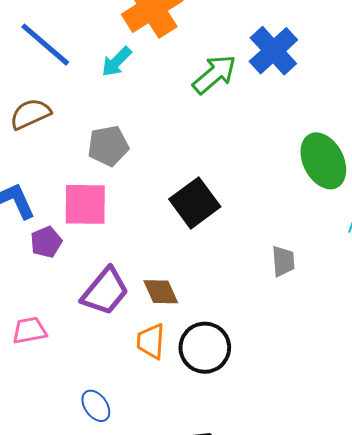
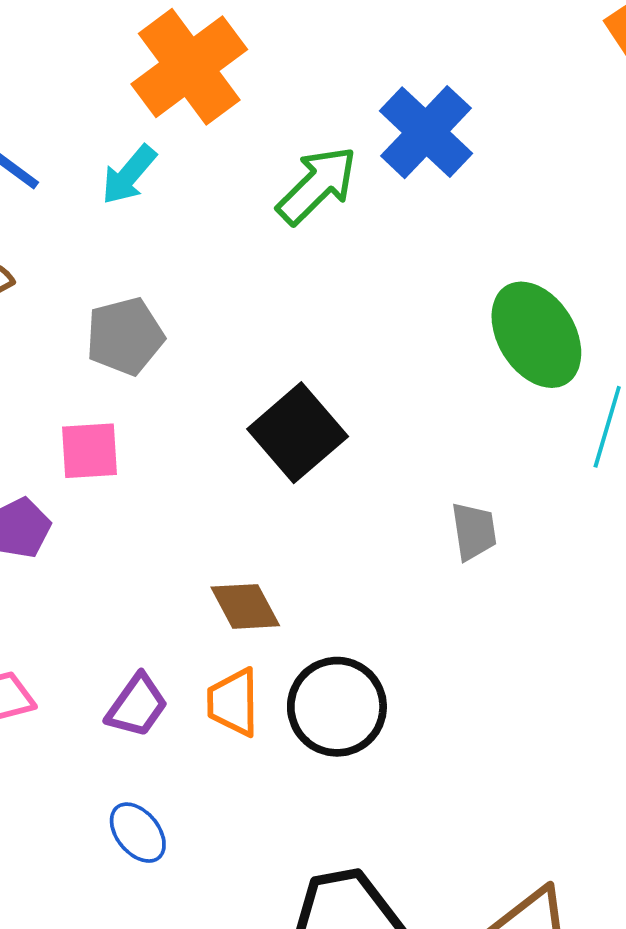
pink square: (85, 204) -> (89, 451), size x0.7
purple trapezoid: (105, 291) -> (137, 706), moved, size x0.7

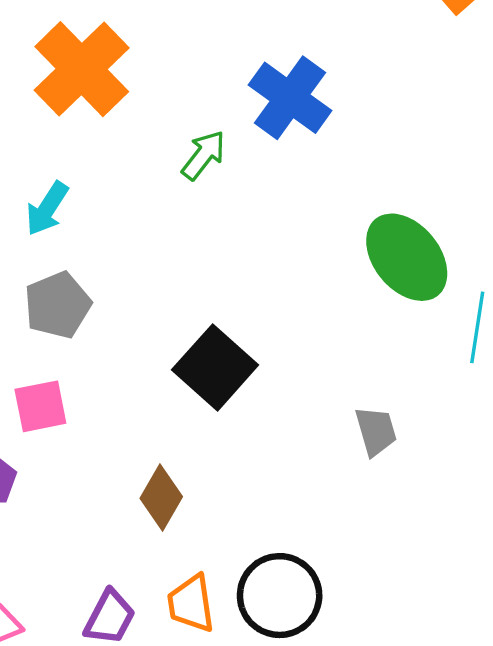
cyan arrow: (129, 175) -> (47, 209), moved
green arrow: (317, 185) -> (204, 155), size x0.7
brown diamond: (245, 606) -> (161, 497), moved, turned 66

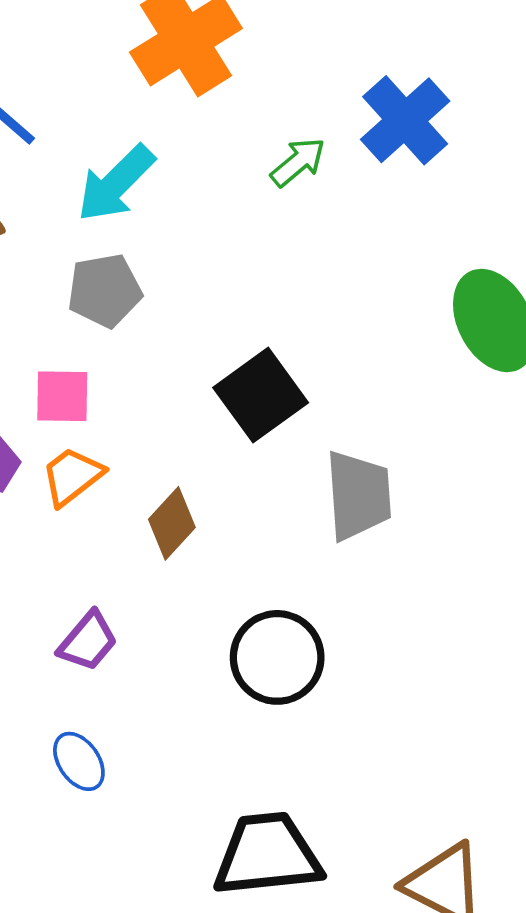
cyan arrow: (47, 209) -> (116, 183), size x1.4
gray trapezoid: (376, 431) -> (358, 495), moved, size x1.6
orange trapezoid: (191, 604) -> (72, 476), moved, turned 48

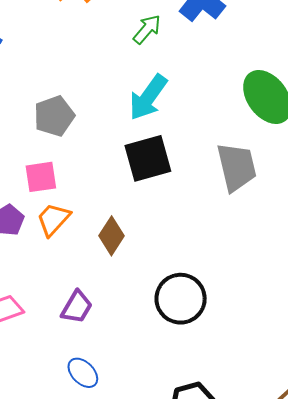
cyan arrow: (116, 183) -> (148, 97), moved
black square: (261, 395) -> (148, 158), turned 30
gray trapezoid: (358, 495) -> (237, 167), moved

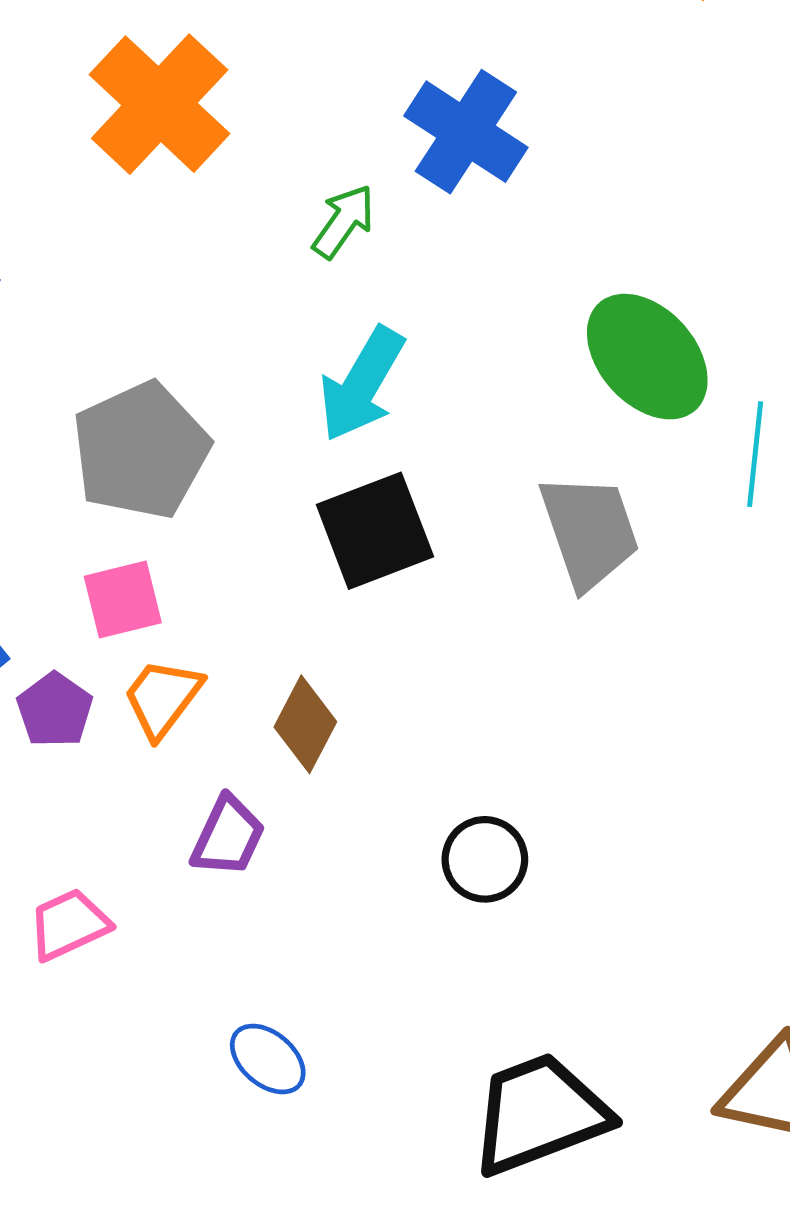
gray pentagon: (54, 116) -> (141, 450), size x1.4
black circle: (181, 299) -> (485, 859), size x0.7
purple trapezoid: (77, 307) -> (228, 836), moved

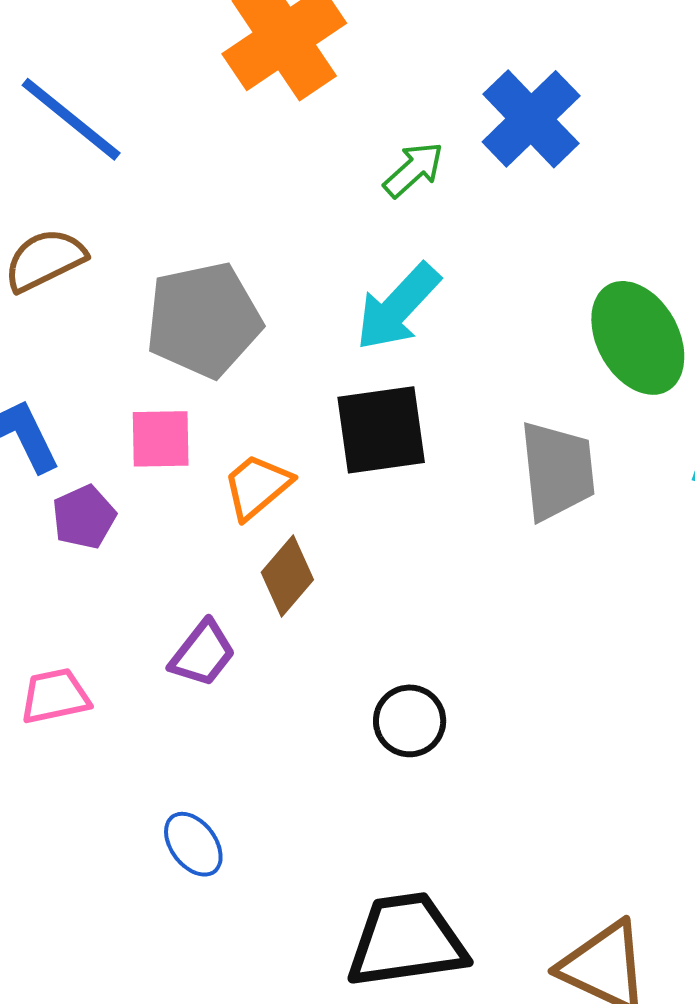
orange trapezoid: (162, 698) -> (257, 486), moved

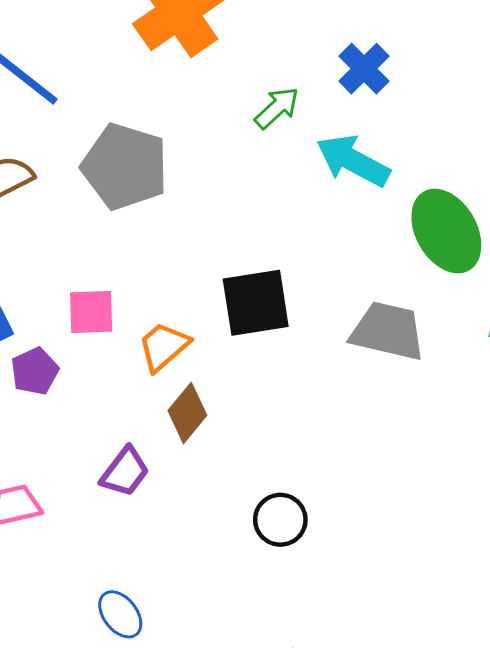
blue cross: (531, 119) -> (364, 69), size x0.7
cyan arrow: (398, 307) -> (353, 161), moved, turned 76
gray pentagon: (204, 320) -> (125, 167), moved, turned 30
gray trapezoid: (557, 471) -> (388, 331), turned -70

